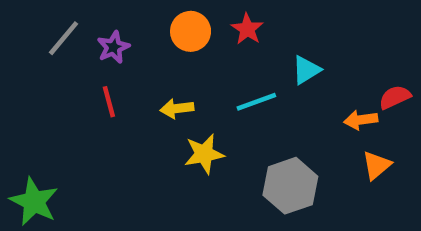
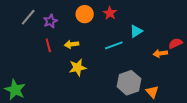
yellow arrow: (177, 109) -> (72, 44), moved
yellow star: (204, 154) -> (78, 68), moved
orange triangle: (377, 165) -> (152, 92), moved, turned -32

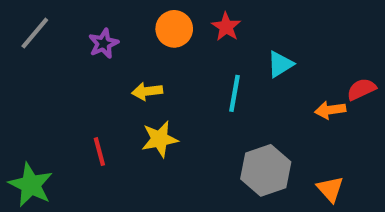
gray line: (28, 17) -> (35, 33), moved
red line: (48, 45) -> (99, 152), moved
cyan line: (114, 45) -> (235, 93), turned -60
orange triangle: (152, 92) -> (330, 189), moved

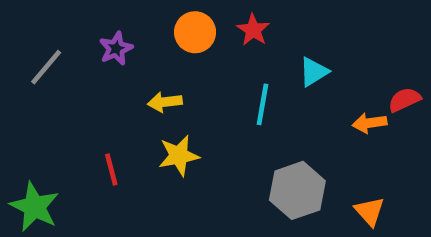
gray line: (35, 33) -> (46, 67), moved

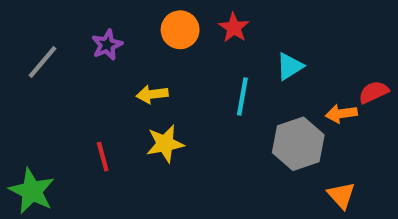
gray hexagon: (297, 190) -> (298, 144), moved

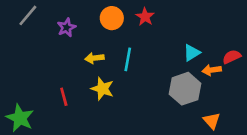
gray line: (43, 62) -> (28, 15), moved
cyan triangle: (290, 66) -> (192, 53), moved
cyan line: (242, 96) -> (128, 59), moved
yellow star: (165, 144) -> (102, 89), turned 30

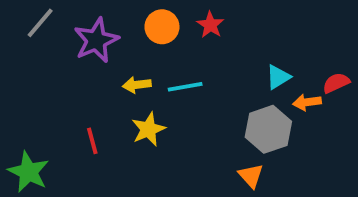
purple star: (66, 27) -> (96, 40), size x1.6
cyan line: (128, 59) -> (185, 87), turned 70
yellow star: (102, 89) -> (148, 129), turned 30
orange triangle: (212, 121) -> (251, 176), moved

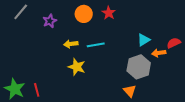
purple star: (96, 40) -> (50, 21), size x0.6
yellow star: (148, 129) -> (77, 67), turned -30
red line: (92, 141) -> (37, 90), moved

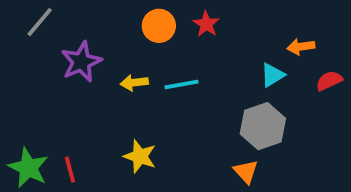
purple star: (50, 21) -> (81, 62), moved, size x1.5
orange arrow: (159, 53) -> (301, 47), moved
yellow star: (77, 67) -> (140, 156), moved

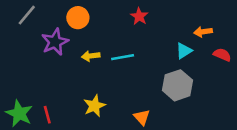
orange circle: (159, 26) -> (78, 18), moved
red semicircle: (329, 81) -> (222, 55), turned 48
yellow star: (140, 156) -> (94, 106), turned 30
orange triangle: (246, 172) -> (142, 117), moved

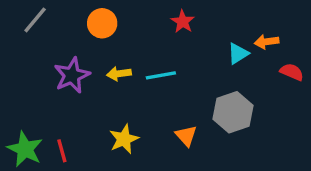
purple star: (55, 42) -> (72, 75), moved
cyan triangle: (184, 51) -> (238, 53), moved
orange triangle: (142, 117) -> (186, 136), moved

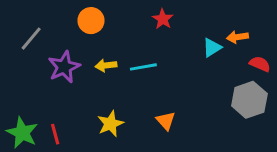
gray line: (35, 20) -> (31, 39), moved
gray hexagon: (233, 112) -> (249, 100), moved

